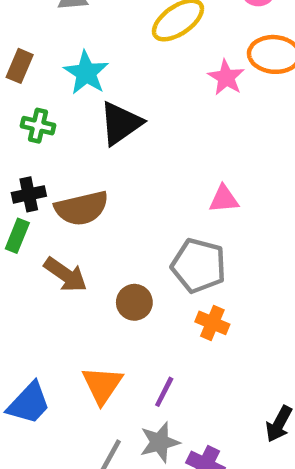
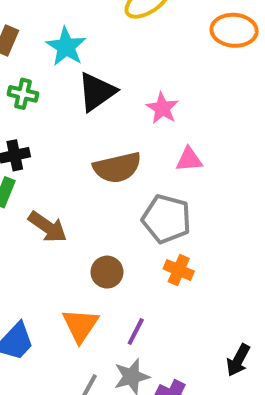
pink star: (226, 77) -> (162, 108), moved
brown semicircle: (82, 208) -> (117, 168), moved
brown circle: (134, 302) -> (107, 272), moved

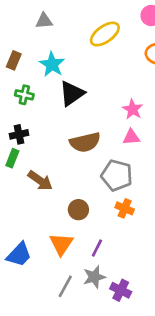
pink star: (162, 108) -> (133, 109), moved

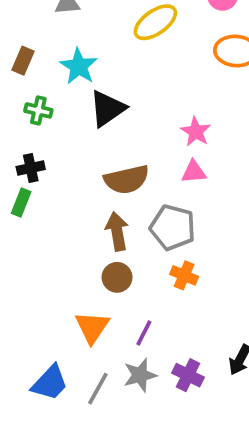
brown arrow: (40, 181) -> (117, 231), moved, turned -135
blue trapezoid: (19, 255) -> (50, 383), moved
purple cross: (121, 290) -> (188, 375), moved

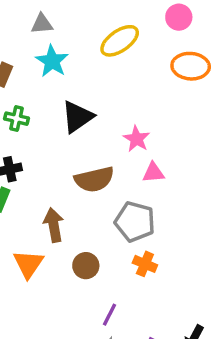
cyan star: (79, 66) -> (52, 61), moved
pink star: (196, 132) -> (137, 139), moved
brown arrow: (117, 231) -> (54, 225), moved
orange triangle: (92, 327) -> (28, 264), moved

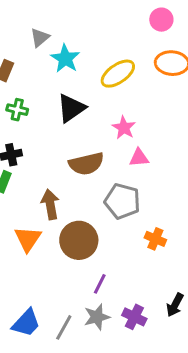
gray triangle: (42, 24) -> (40, 38), moved, turned -35
yellow ellipse: (120, 41) -> (118, 74), moved
cyan star: (52, 61) -> (65, 59), moved
orange cross: (145, 264) -> (155, 239), moved
brown circle: (86, 266) -> (79, 240), size x1.6

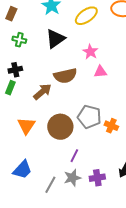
gray pentagon: (122, 201) -> (89, 117), moved
brown arrow: (50, 204) -> (42, 92), moved, turned 60
purple cross: (134, 317) -> (97, 178), turned -35
blue trapezoid: (26, 323) -> (22, 170), moved

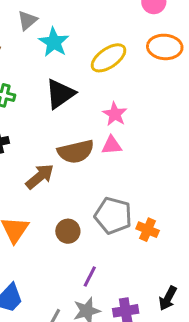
pink triangle: (100, 72) -> (112, 145), moved
brown circle: (60, 127) -> (68, 231), size x0.6

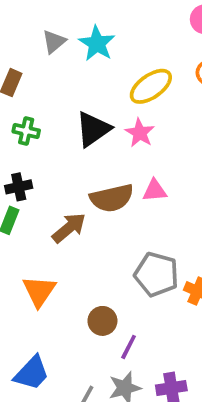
cyan star: (54, 42) -> (97, 44), moved
pink star: (115, 114) -> (140, 133), moved
brown circle: (68, 231) -> (102, 321), moved

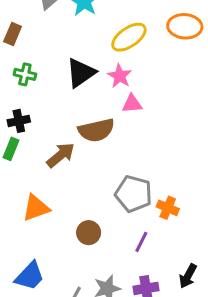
pink triangle: (155, 191) -> (132, 104), moved
orange triangle: (39, 291) -> (36, 208), turned 36
purple line: (129, 347) -> (141, 242), moved

